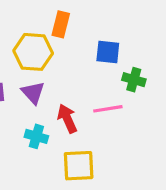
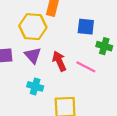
pink line: (108, 109) -> (86, 67), turned 36
red arrow: (67, 119) -> (59, 61), moved

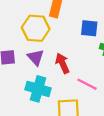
pink line: (86, 67) -> (87, 84), moved
cyan cross: (35, 86) -> (38, 89), size x1.5

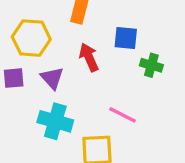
yellow hexagon: (36, 28) -> (31, 38), moved
red arrow: (62, 63) -> (89, 57), moved

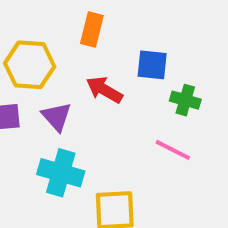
red arrow: (89, 57) -> (104, 90), turned -36
pink line: (123, 115) -> (173, 150), moved

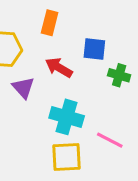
pink line: (173, 150) -> (110, 140), moved
cyan cross: (61, 173) -> (67, 117), moved

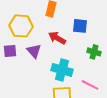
green cross: (119, 75) -> (94, 52), moved

